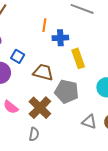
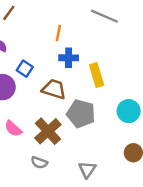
blue cross: (60, 38) -> (69, 58), moved
gray triangle: (89, 122) -> (87, 170), moved, turned 42
gray semicircle: (34, 134) -> (39, 163), turned 96

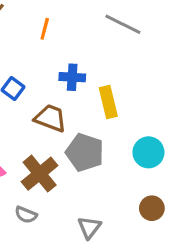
orange line: (58, 33) -> (45, 29), moved

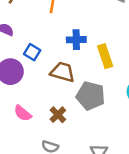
brown cross: (40, 174) -> (58, 115), size x0.6

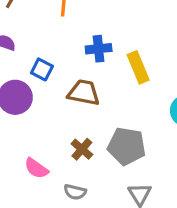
gray pentagon: (91, 96) -> (127, 146), moved
pink semicircle: (23, 113) -> (36, 168), moved

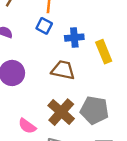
blue square: (42, 69) -> (44, 26), moved
brown cross: (82, 149) -> (61, 112), size x1.6

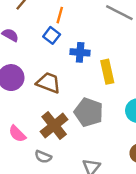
brown trapezoid: (63, 70) -> (48, 83), moved
gray pentagon: (94, 110) -> (89, 112), moved

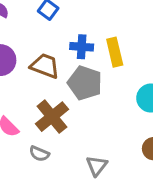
blue cross: (80, 52) -> (82, 47), moved
gray pentagon: (89, 112) -> (85, 83), moved

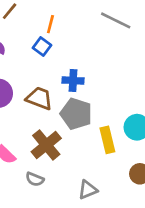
yellow rectangle: (115, 52) -> (107, 140), moved
gray triangle: (97, 166) -> (88, 190), turned 30

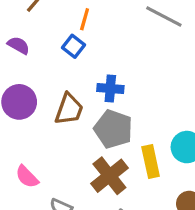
brown trapezoid: (39, 98) -> (69, 109), turned 88
brown cross: (46, 145) -> (109, 176), moved

